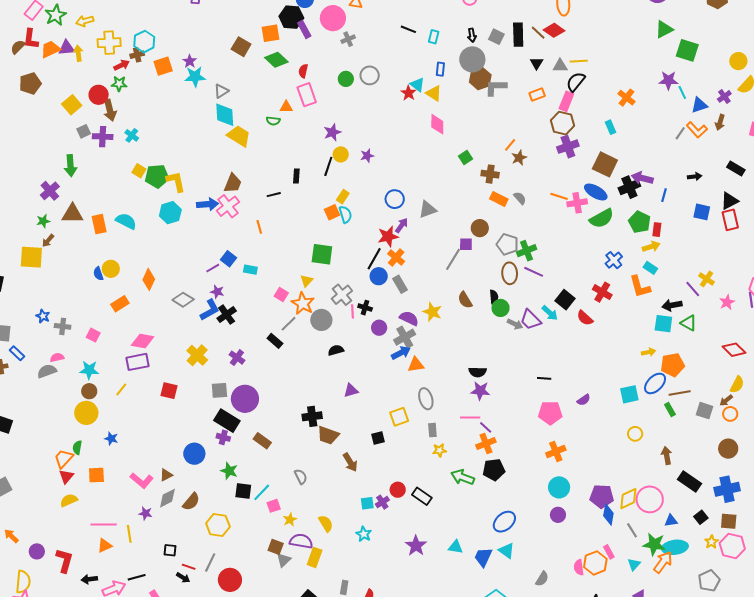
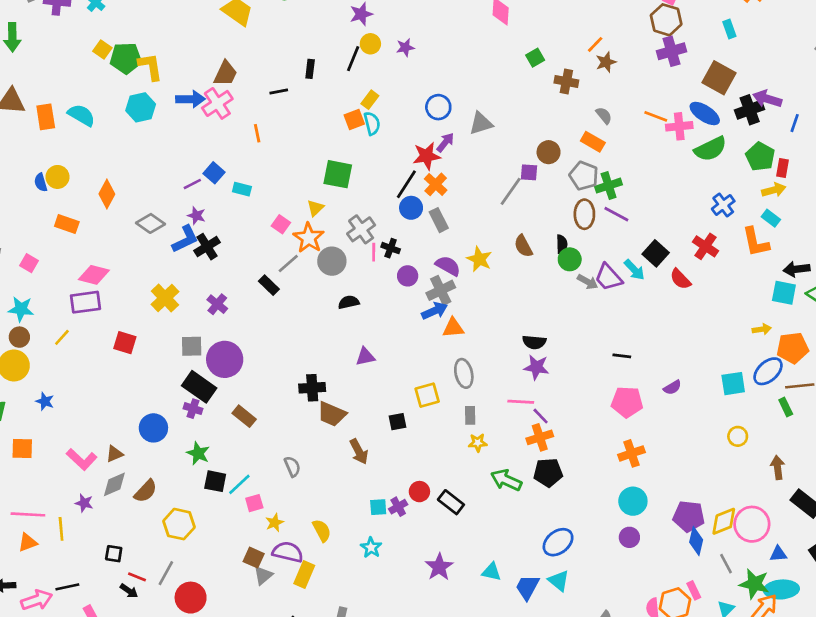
orange rectangle: (499, 199) -> (593, 142), moved
orange rectangle: (120, 304) -> (67, 224), turned 48

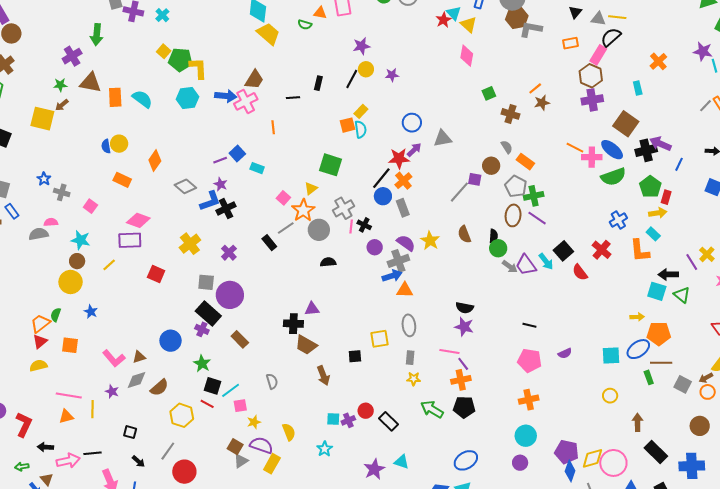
gray semicircle: (604, 116) -> (507, 147), moved
purple triangle: (365, 357) -> (312, 309), moved
cyan triangle: (491, 572) -> (402, 462), moved
red line: (137, 577) -> (207, 404), moved

